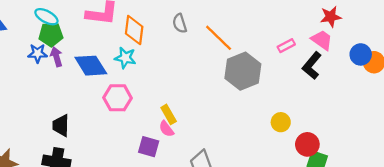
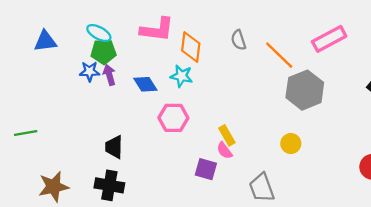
pink rectangle: (286, 46) -> (329, 39), moved, size x1.8
blue diamond: (91, 66) -> (145, 84), size x0.7
yellow circle: (281, 122) -> (291, 144), moved

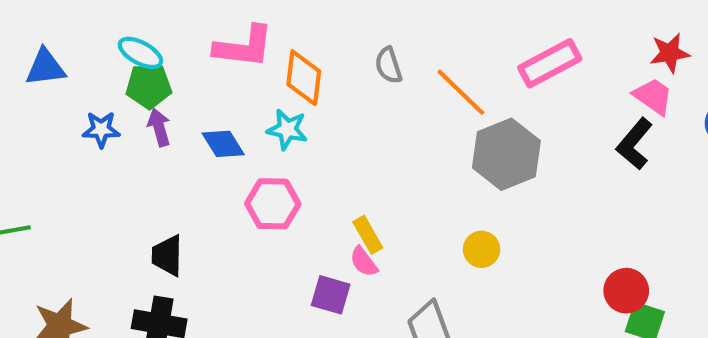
blue star: (90, 71) -> (101, 129), moved

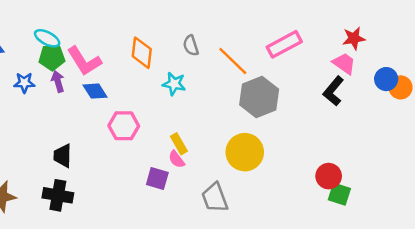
pink L-shape: (244, 47) -> (84, 61), moved, turned 51
cyan star: (287, 129) -> (174, 84), moved
yellow circle: (482, 249) -> (245, 152), size x1.8

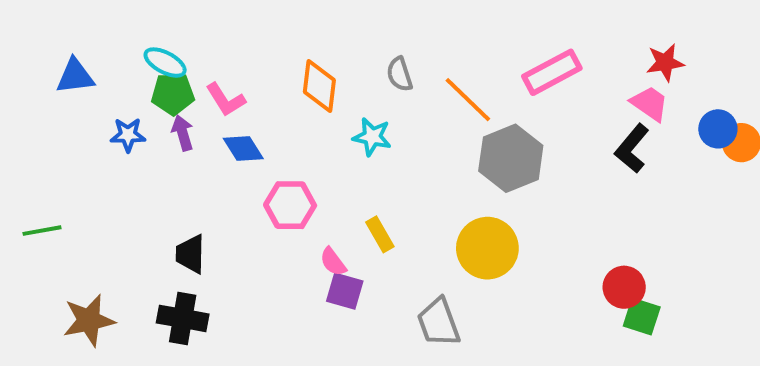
pink L-shape: (84, 61) -> (226, 100), size x0.7
pink semicircle: (176, 159) -> (333, 262), moved

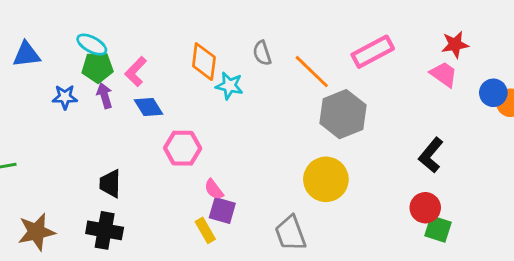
pink L-shape: (226, 100) -> (136, 72), turned 76
cyan star: (372, 137) -> (229, 86), moved
black L-shape: (632, 148) -> (431, 155), moved
yellow rectangle: (380, 234) -> (205, 230), moved

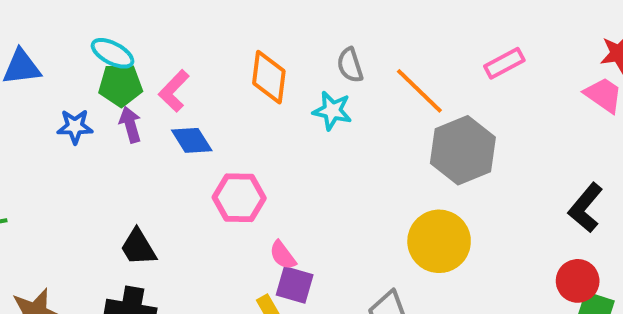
pink rectangle: (373, 52) -> (504, 63), size x0.7
cyan star: (229, 86) -> (332, 111), moved
black trapezoid: (110, 184) -> (138, 247), turned -32

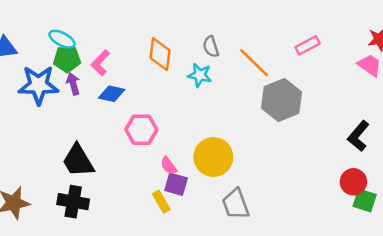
blue star: (75, 127) -> (38, 85), size x1.8
blue diamond: (192, 140) -> (112, 94), turned -45
yellow circle: (439, 241) -> (213, 157), moved
black trapezoid: (138, 247) -> (78, 161), size x1.4

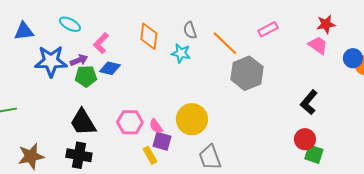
green pentagon: (67, 59) -> (86, 76), moved
purple arrow: (73, 84) -> (79, 60), turned 84
pink hexagon: (141, 130) -> (130, 122), moved

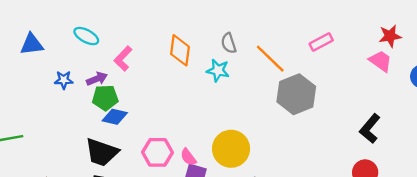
blue star: (51, 61) -> (64, 80), size x0.5
blue diamond: (110, 68) -> (115, 117), moved
black trapezoid: (83, 122) -> (102, 152), turned -40

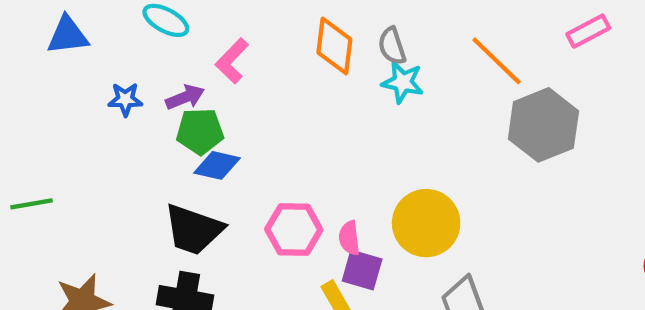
gray semicircle: (229, 43) -> (392, 46), moved
pink semicircle: (188, 157) -> (349, 238), turned 30

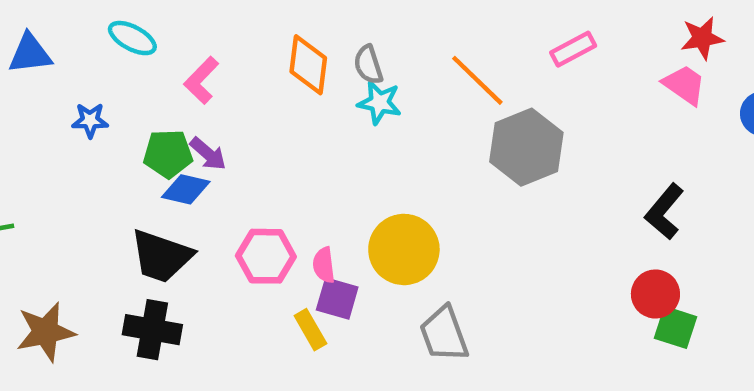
purple arrow: (185, 97) -> (208, 154), moved, turned 63

